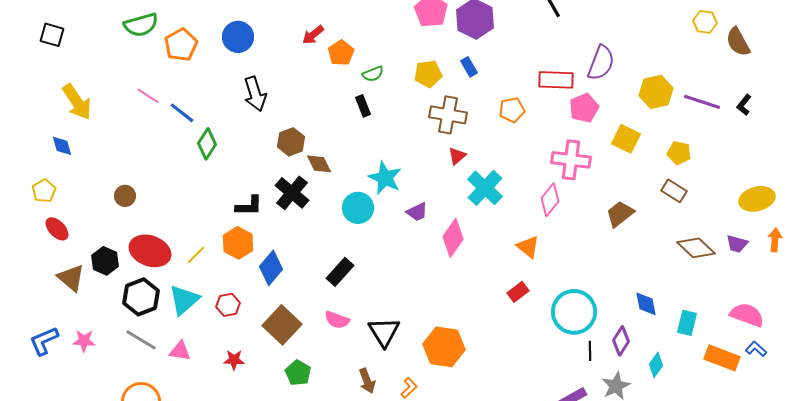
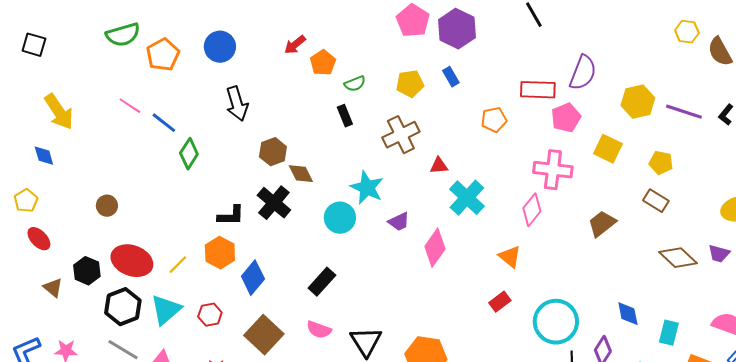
brown cross: (448, 115) -> (401, 135), moved, turned -36
red triangle: (457, 156) -> (439, 166), turned 36
brown triangle: (71, 278) -> (53, 288), size x0.7

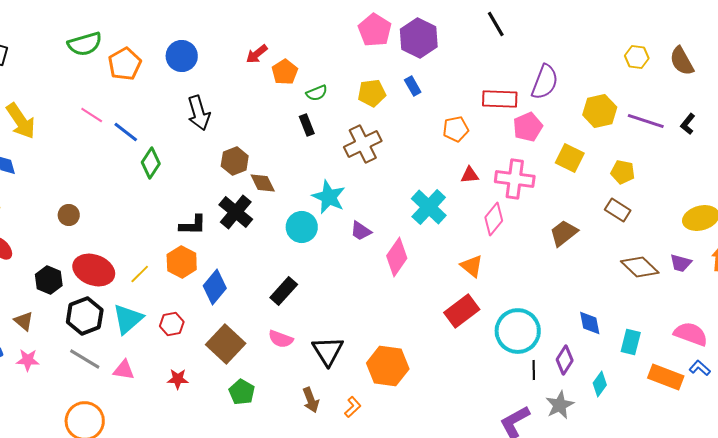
yellow hexagon: (687, 32) -> (637, 57), moved
red triangle: (439, 166) -> (470, 175), moved
purple trapezoid: (399, 222) -> (361, 231), turned 60
brown triangle: (53, 288) -> (24, 321), moved
red rectangle: (500, 302) -> (462, 311), size x1.6

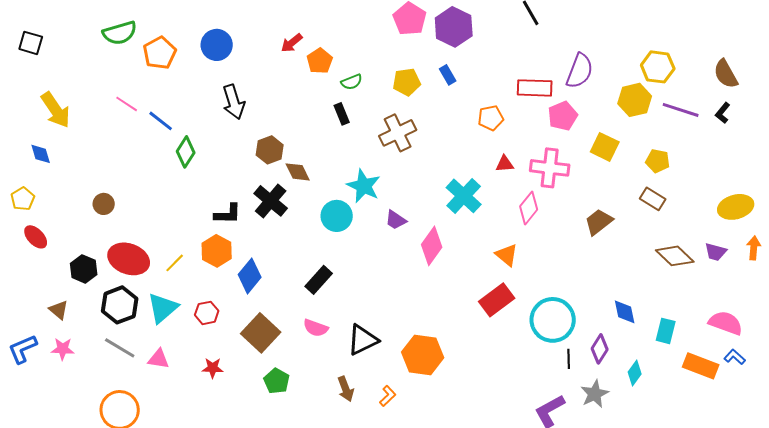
yellow hexagon: (637, 57) -> (658, 67), moved, size x1.4
brown semicircle: (682, 61) -> (726, 74), moved
black triangle: (328, 351) -> (363, 340), turned 36

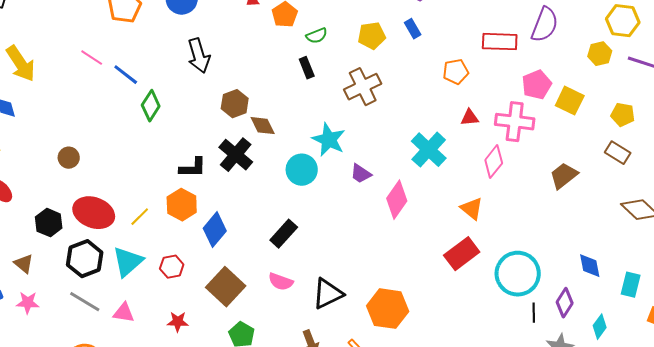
yellow hexagon: (635, 100) -> (600, 54), size x0.7
pink pentagon: (563, 116) -> (537, 85), moved

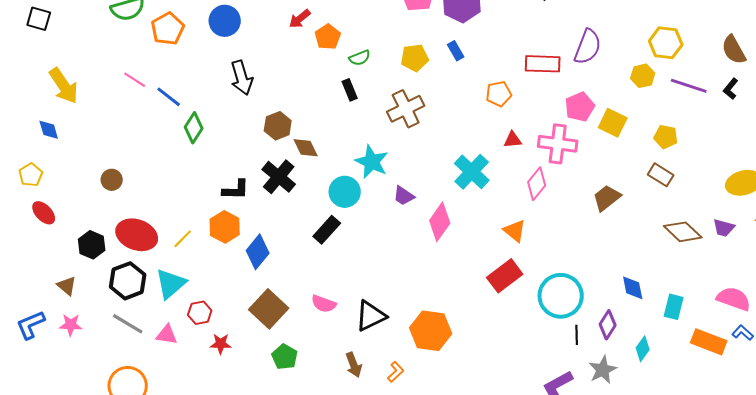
black rectangle: (284, 234) -> (327, 230), moved
red hexagon: (172, 267) -> (200, 313), moved

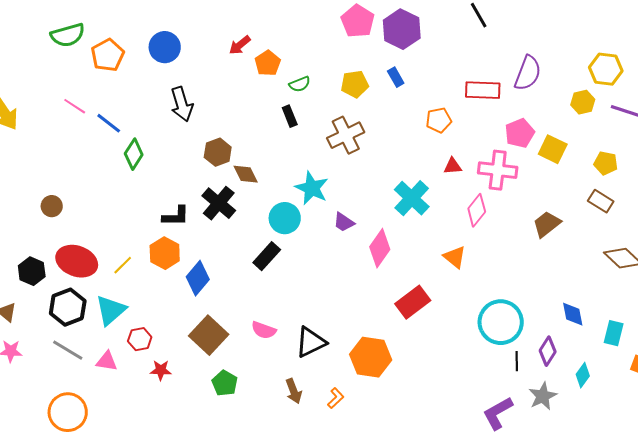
red rectangle: (505, 276) -> (413, 302), moved

